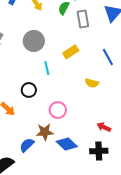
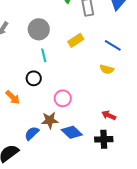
blue line: (108, 57) -> (113, 45), turned -30
cyan line: (47, 68) -> (44, 55), moved
yellow semicircle: (92, 83) -> (107, 69), moved

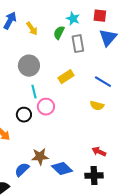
pink circle: (63, 98) -> (46, 107), moved

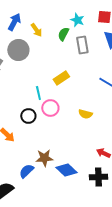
gray circle: (29, 66) -> (18, 50), moved
yellow rectangle: (66, 77) -> (61, 78), moved
yellow semicircle: (97, 106) -> (85, 114), moved

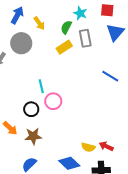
yellow rectangle: (61, 78) -> (64, 47), moved
yellow semicircle: (85, 114) -> (88, 147), moved
brown star: (44, 158) -> (33, 136), moved

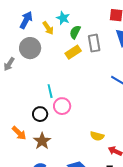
cyan star: (80, 13) -> (63, 18), moved
brown star: (33, 136) -> (42, 141), turned -30
yellow semicircle: (88, 147) -> (97, 136), moved

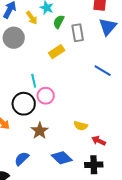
yellow rectangle: (73, 52) -> (57, 52), moved
black circle: (40, 114) -> (24, 104), size x1.5
brown star: (42, 141) -> (40, 131), moved

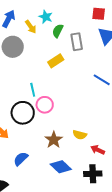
brown star: (40, 131) -> (54, 140), moved
blue semicircle: (22, 159) -> (21, 159), moved

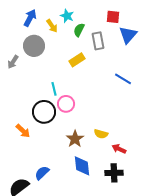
red square: (99, 14) -> (113, 17), moved
blue semicircle: (21, 159) -> (42, 173), moved
blue diamond: (61, 167) -> (82, 166), turned 40

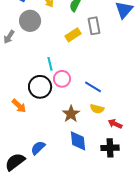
gray rectangle: (98, 41) -> (94, 26), moved
blue line: (123, 79) -> (93, 87), moved

